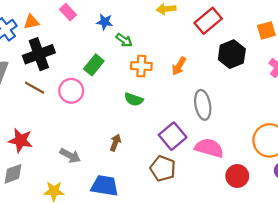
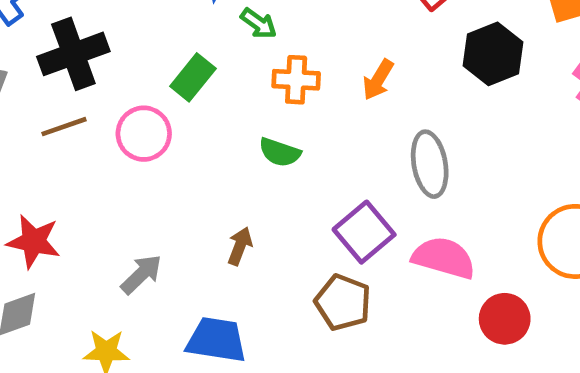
brown line: (35, 88) -> (64, 127), turned -48
gray arrow: (70, 156) -> (141, 274), turned -72

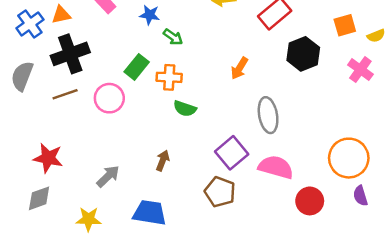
orange cross: (296, 80) -> (169, 77), moved

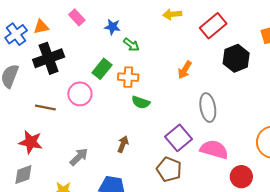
brown line: (65, 94) -> (45, 108), moved, turned 30

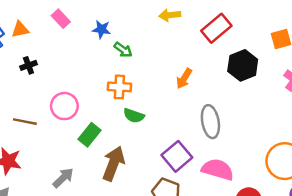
black cross: (49, 58) -> (28, 65), size x0.5
green rectangle: (102, 69) -> (90, 135), moved
brown arrow: (123, 144) -> (113, 163), size x1.8

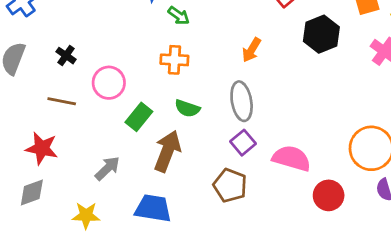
black cross: (28, 65) -> (66, 56), moved, turned -35
green semicircle: (134, 116) -> (187, 108), moved
gray ellipse: (210, 122) -> (242, 101), moved
purple square: (177, 156) -> (243, 143), size x0.7

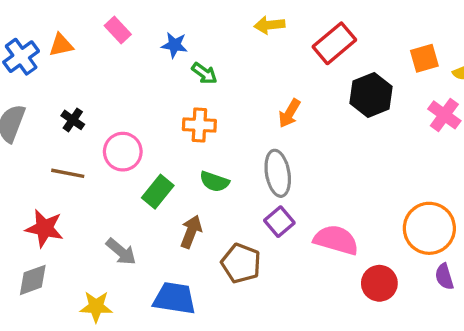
brown arrow: (167, 151) -> (191, 232), size x0.7
gray arrow: (107, 168) -> (121, 252), turned 84
brown pentagon: (230, 185) -> (241, 263), moved

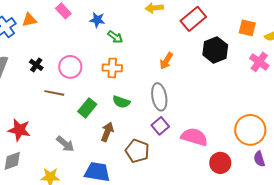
orange square: (424, 58) -> (247, 28), turned 30
pink circle: (123, 152) -> (70, 67), moved
brown line: (68, 173) -> (54, 93), moved

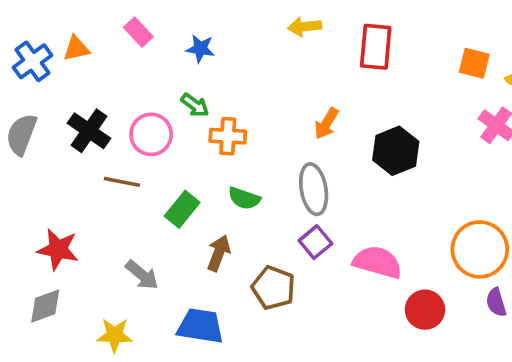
red rectangle: (193, 19) -> (376, 47), turned -45
green arrow: (115, 37) -> (195, 105), moved
black hexagon: (215, 50) -> (396, 151), moved
black cross: (36, 65) -> (89, 131), size x1.6

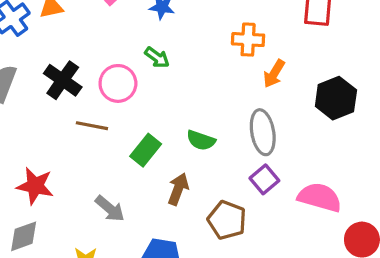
orange cross: (228, 136) -> (248, 40), moved

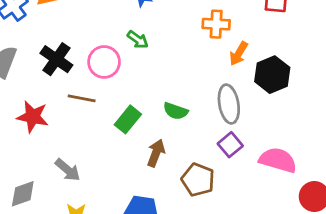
black hexagon: (336, 98) -> (272, 75), moved
red star: (35, 186) -> (33, 117), moved
gray arrow: (110, 209) -> (68, 170), moved

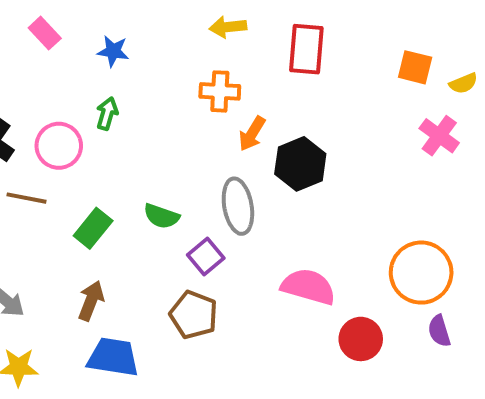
green arrow: (138, 40) -> (107, 114), turned -110
purple square: (230, 145) -> (206, 256), moved
brown arrow: (156, 153) -> (91, 301), moved

